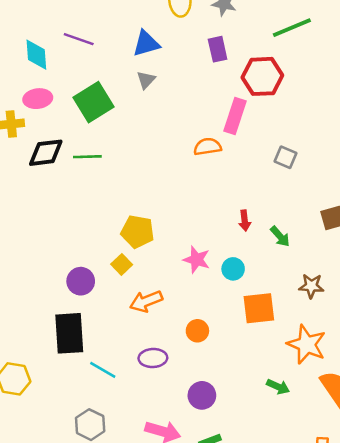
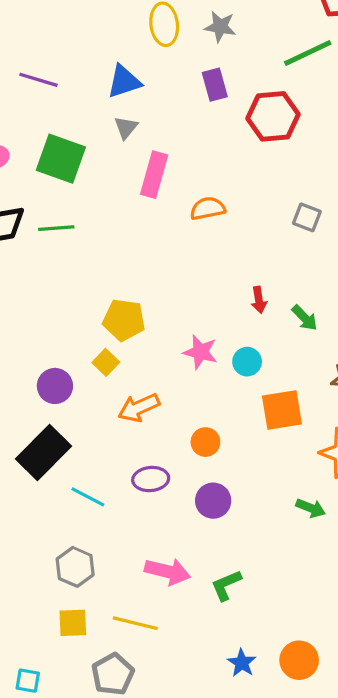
green square: (94, 102) -> (61, 159), turned -36
pink rectangle: (235, 116) -> (154, 175), moved
black rectangle: (69, 333) -> (44, 453), turned 51
purple circle: (202, 395) -> (213, 501), moved

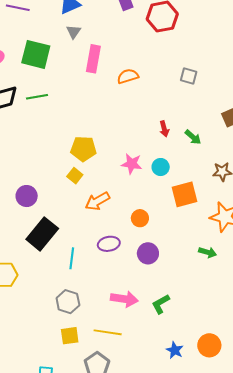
purple circle: (55, 386) -> (27, 196), moved
cyan line: (88, 497) -> (72, 258), turned 75

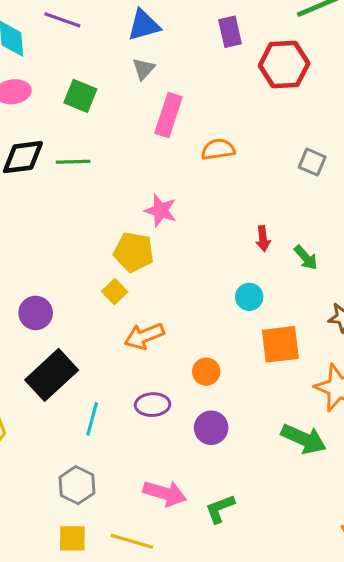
green square: (36, 54) -> (80, 96), size x0.7
pink star: (132, 164) -> (161, 211), moved
green arrow: (208, 252) -> (304, 439), size x1.6

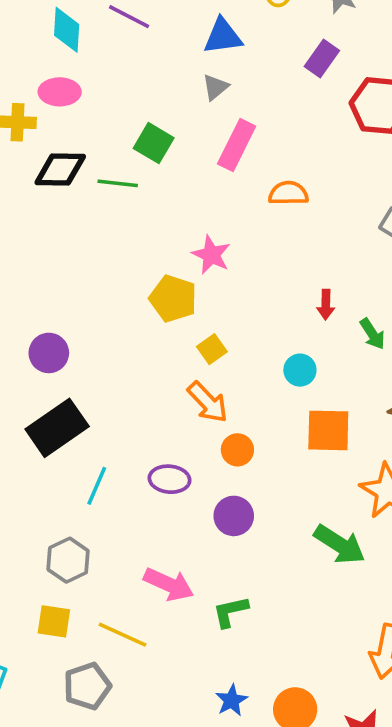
purple rectangle: (230, 32) -> (322, 59), turned 40
green square: (80, 96) -> (154, 143), moved
yellow square: (115, 292) -> (212, 349), moved
orange arrow: (144, 336) -> (208, 402), moved, turned -120

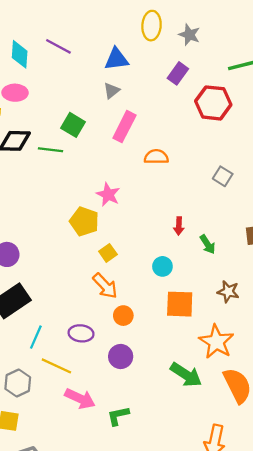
yellow line: (123, 635) -> (56, 366), moved

